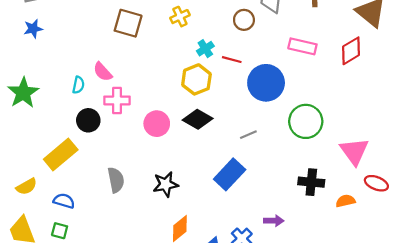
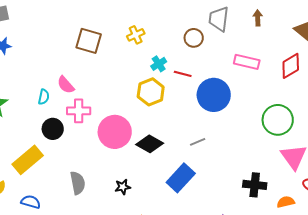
black diamond: (198, 119) -> (150, 144), moved
green circle: (306, 121) -> (278, 120), moved
pink circle: (157, 124) -> (115, 132), size x1.4
black star: (166, 184) -> (123, 187), size x0.7

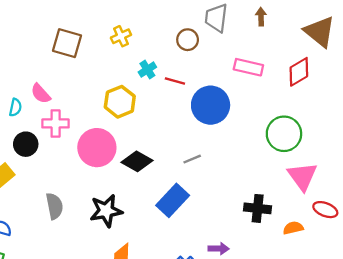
yellow hexagon: (151, 92) -> (120, 102), moved
black star: (123, 187) -> (106, 211), size x1.8

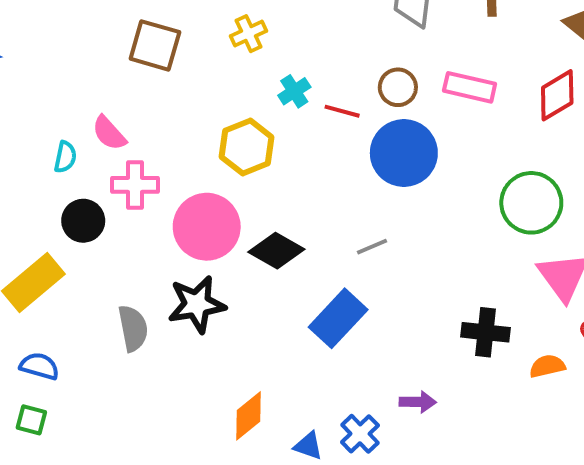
brown circle: (188, 40) -> (398, 87), moved
black star: (106, 211) -> (197, 304), moved

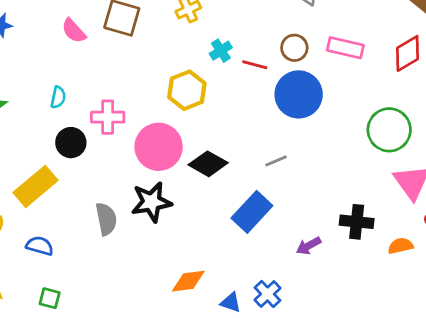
pink semicircle: (109, 133) -> (74, 31), moved
purple arrow: (418, 402) -> (309, 246), moved, turned 150
orange diamond: (249, 416) -> (188, 281), turned 32
green square: (31, 420) -> (50, 298), moved

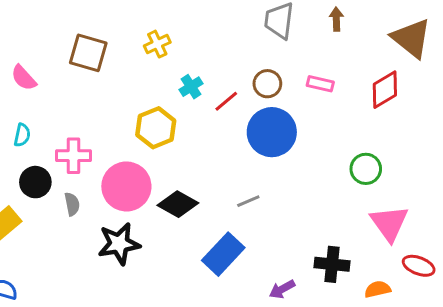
pink semicircle: (74, 31) -> (24, 78), moved
pink rectangle: (345, 48) -> (320, 84), size x0.7
red line: (255, 65) -> (226, 101), turned -55
green circle: (389, 130) -> (366, 169), size x0.7
gray semicircle: (106, 219) -> (72, 204), moved, size x0.7

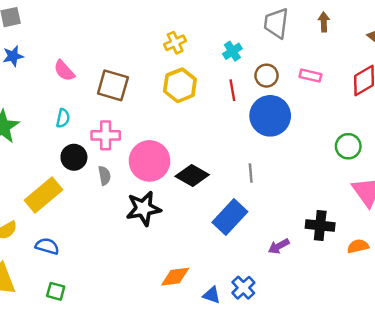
brown square: (88, 53) -> (113, 85), moved
cyan cross: (191, 87) -> (232, 51), moved
red line: (226, 101) -> (232, 90), turned -60
yellow hexagon: (156, 128) -> (180, 85), moved
gray line: (248, 201) -> (251, 173), turned -72

